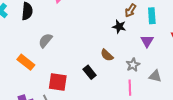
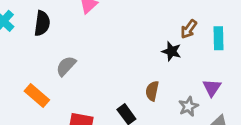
purple triangle: (147, 41) -> (212, 88), moved
brown semicircle: (107, 55) -> (152, 91), turned 56

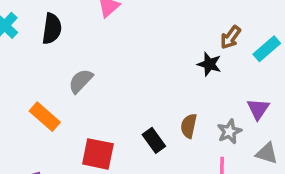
cyan rectangle: (218, 38) -> (267, 49), turned 50
brown semicircle: (152, 91) -> (189, 126), moved

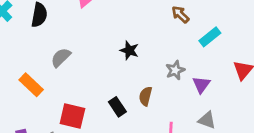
brown arrow: (231, 37) -> (180, 14), moved, turned 96
black star: (209, 64) -> (129, 50), moved
gray star: (229, 132) -> (175, 70), moved

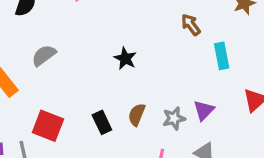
cyan rectangle: (210, 37) -> (222, 56), turned -70
gray star: (175, 70) -> (174, 118), moved

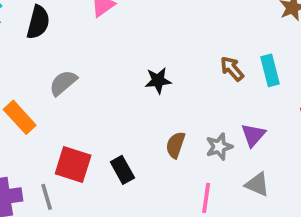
brown arrow: (191, 25) -> (232, 69), moved
black star: (125, 58) -> (158, 80), turned -30
black rectangle: (102, 122) -> (122, 170), moved

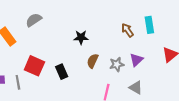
brown arrow: (232, 69) -> (128, 30), moved
black star: (158, 80) -> (81, 37), moved

